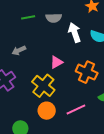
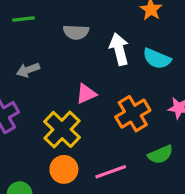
green line: (28, 17) -> (23, 19), moved
gray semicircle: (54, 18) -> (76, 32), moved
orange cross: (87, 72) -> (133, 114), turned 30

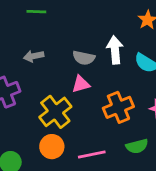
gray semicircle: (76, 32) -> (84, 58), moved

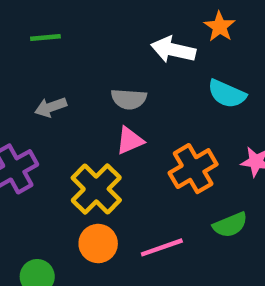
white arrow: (115, 50) -> (173, 50), moved, turned -64

